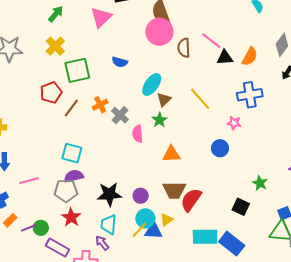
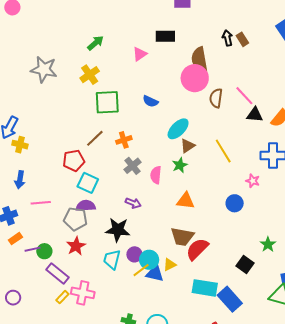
pink triangle: (101, 17) -> (140, 54), size x0.7
red pentagon: (51, 93) -> (74, 161), moved
gray cross: (120, 115) -> (133, 166), moved
purple circle: (141, 196) -> (134, 254), moved
purple arrow: (102, 243) -> (133, 203), moved, turned 140

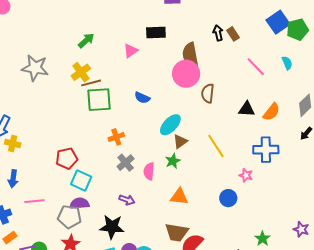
pink line: (244, 96) -> (256, 67), moved
brown line: (95, 138) -> (91, 83), moved, turned 30

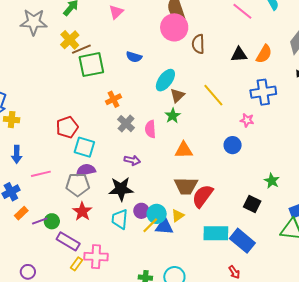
gray star: (35, 68) -> (34, 22), moved

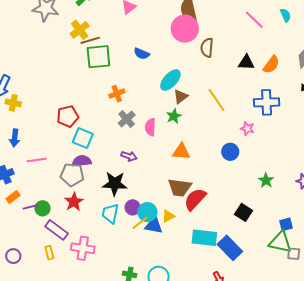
green star: (272, 181) -> (266, 180), moved
yellow rectangle: (76, 264) -> (49, 253), moved, turned -56

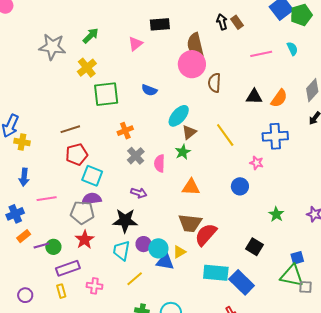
pink line: (254, 20) -> (261, 54), turned -55
brown line: (90, 40) -> (70, 129), moved
yellow line: (140, 223) -> (135, 279), moved
purple rectangle: (57, 230) -> (68, 268), turned -55
pink cross: (83, 248) -> (94, 286), size x0.7

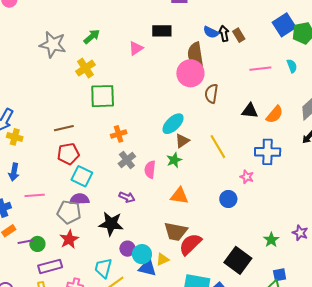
blue semicircle: (149, 90) -> (211, 32), moved
green star: (276, 214) -> (271, 240), moved
black square: (254, 247) -> (238, 260), size x1.5
cyan trapezoid: (121, 251) -> (103, 268), moved

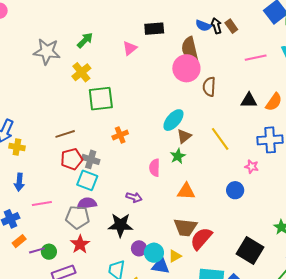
gray cross: (127, 160) -> (91, 159), moved, turned -30

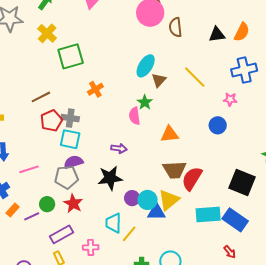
green star: (178, 156) -> (145, 102), moved
green circle: (49, 252) -> (47, 204), moved
yellow triangle: (175, 256) -> (169, 200), size x1.6

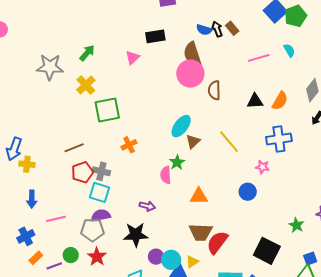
yellow triangle: (169, 200) -> (192, 262), size x0.6

